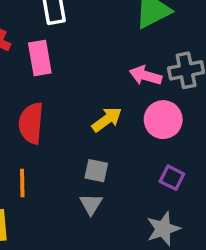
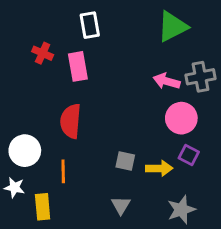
yellow arrow: (107, 120) -> (159, 168), moved, turned 35
purple square: (172, 178) -> (189, 155), moved
gray triangle: (91, 204) -> (121, 205), moved

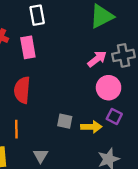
pink arrow: (167, 81) -> (97, 59), turned 126
gray triangle: (121, 205) -> (41, 156), moved

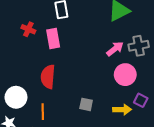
purple square: (114, 116) -> (141, 100), moved
yellow arrow: (91, 127) -> (122, 110), moved

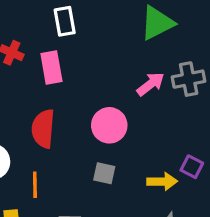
pink circle: (125, 75) -> (109, 125), moved

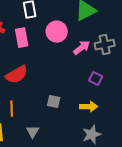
pink circle: (109, 125) -> (57, 32), moved
red semicircle: (43, 129) -> (17, 75), turned -125
purple square: (192, 167) -> (96, 79), moved

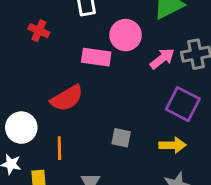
pink rectangle: (22, 38) -> (96, 57), moved, turned -72
purple square: (96, 79) -> (183, 104), size x1.6

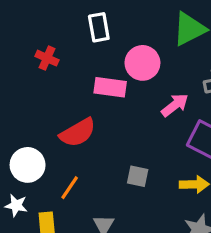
pink arrow: (162, 59) -> (175, 105), moved
orange line: (59, 148) -> (70, 188), turned 35

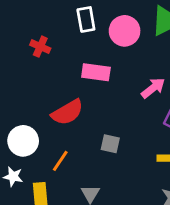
pink circle: (142, 63) -> (125, 31), moved
gray square: (138, 176) -> (110, 144), moved

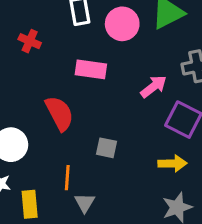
red semicircle: (67, 112) -> (59, 113), turned -88
orange line: (60, 161) -> (67, 178), moved, turned -30

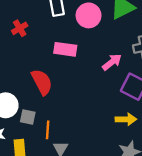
red cross: (30, 41) -> (20, 28), turned 35
gray square: (107, 148) -> (28, 117), moved

